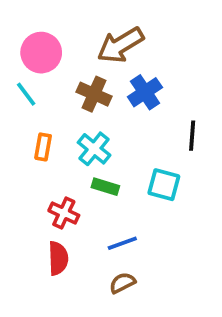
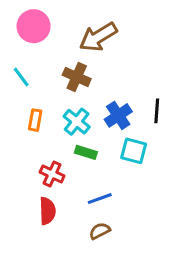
pink circle: (41, 53) -> (34, 26), moved
blue cross: (145, 92) -> (118, 115), moved

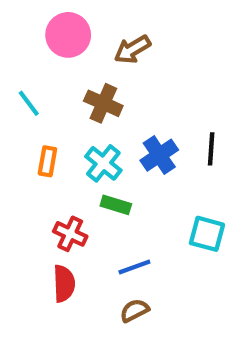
pink circle: (34, 26) -> (68, 35), moved
brown arrow: (98, 37) -> (132, 49), size x0.7
cyan square: (134, 151) -> (207, 234), moved

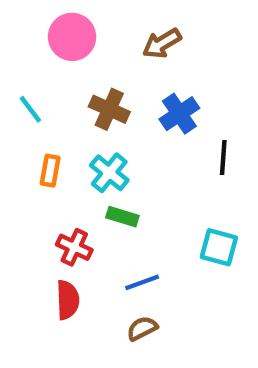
brown arrow: (132, 49) -> (162, 43), moved
blue cross: (159, 155) -> (179, 114), moved

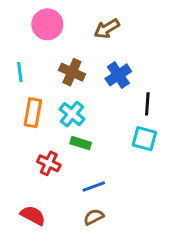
cyan line: (30, 109) -> (20, 72), turned 30
orange rectangle: (50, 171) -> (33, 113), size x1.4
cyan square: (219, 247) -> (144, 139), moved
red semicircle: (68, 300) -> (33, 215), moved, turned -60

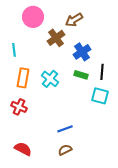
brown cross: (72, 72) -> (56, 38), moved, turned 30
green rectangle: (81, 143) -> (81, 75), moved
red cross: (49, 163) -> (19, 107), moved

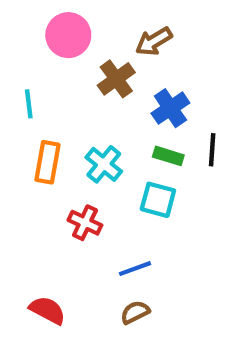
cyan square: (100, 96) -> (158, 200), moved
red cross: (19, 107) -> (85, 223), moved

